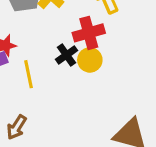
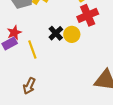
red cross: (89, 33) -> (88, 15), moved

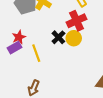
red cross: (88, 15) -> (77, 21), moved

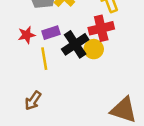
black cross: (58, 37) -> (75, 44), size x1.5
purple rectangle: (15, 48) -> (51, 33), moved

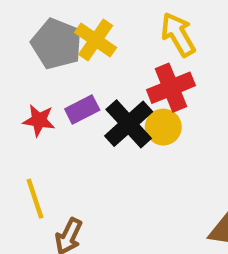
red star: (27, 35) -> (39, 120), turned 30
yellow line: (44, 59) -> (35, 199), moved

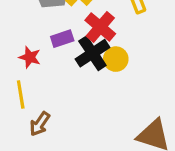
red cross: (171, 88) -> (100, 27), moved, turned -36
red star: (39, 120) -> (30, 57), moved

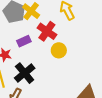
black cross: (92, 53) -> (25, 73), moved

